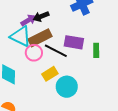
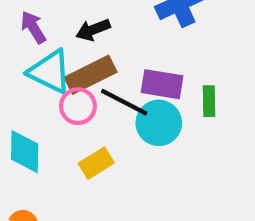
purple arrow: (28, 20) -> (33, 27), moved, turned -91
yellow rectangle: (50, 74) -> (96, 163), moved
cyan circle: (67, 87) -> (159, 123), moved

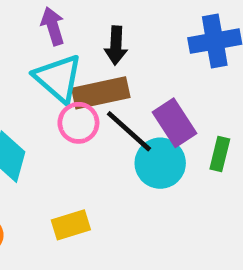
black arrow: (93, 30) -> (116, 45), turned -80
purple rectangle: (162, 84) -> (174, 123), turned 33
yellow rectangle: (96, 163) -> (71, 225), moved

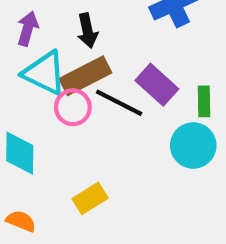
purple arrow: (53, 26) -> (28, 29), turned 48
cyan circle: (160, 163) -> (193, 145), moved

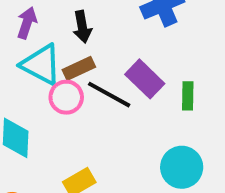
brown rectangle: (85, 76) -> (79, 68), size x0.7
cyan circle: (193, 145) -> (182, 167), moved

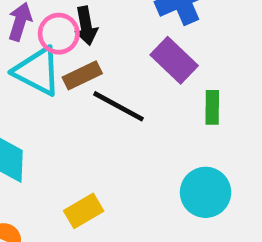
purple rectangle: (145, 79) -> (174, 60), moved
pink circle: (66, 97) -> (59, 34), moved

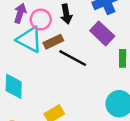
black arrow: (86, 26) -> (66, 14), moved

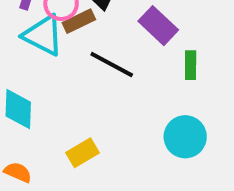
brown rectangle: (53, 42) -> (79, 21), moved

